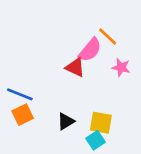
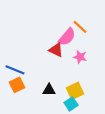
pink star: (121, 67) -> (80, 57), moved
black triangle: (66, 121) -> (49, 90), turned 32
yellow square: (101, 123) -> (75, 91), turned -36

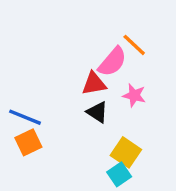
red triangle: (56, 50) -> (94, 84), turned -35
black triangle: (49, 90) -> (97, 112), moved, turned 32
yellow square: (75, 91) -> (126, 152), turned -30

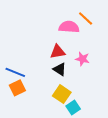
orange line: (134, 45) -> (86, 19), moved
pink semicircle: (112, 62) -> (69, 27), moved, turned -126
yellow square: (126, 152) -> (62, 94), moved

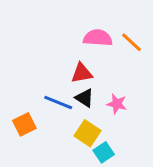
orange line: (86, 19) -> (131, 42), moved
pink star: (82, 59) -> (117, 104), moved
blue line: (15, 72) -> (58, 102), moved

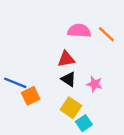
blue line: (58, 102) -> (15, 83), moved
orange square: (24, 124) -> (31, 96), moved

